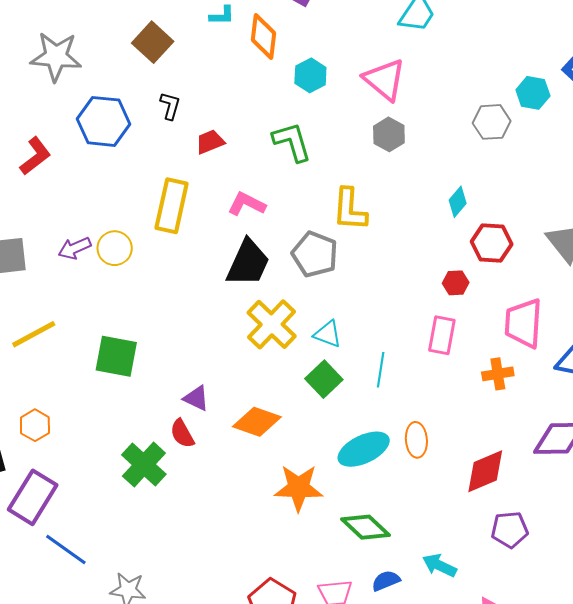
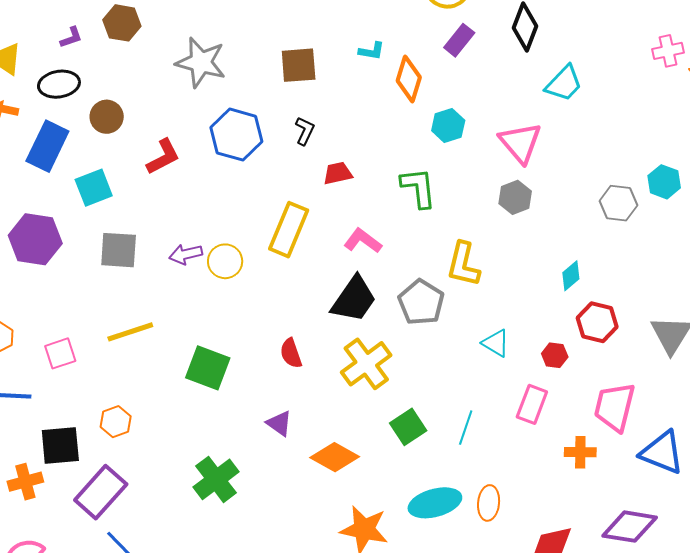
brown square: (153, 42) -> (299, 65), turned 33
cyan triangle: (328, 334) -> (496, 343), moved
red semicircle: (182, 434) -> (291, 353), moved

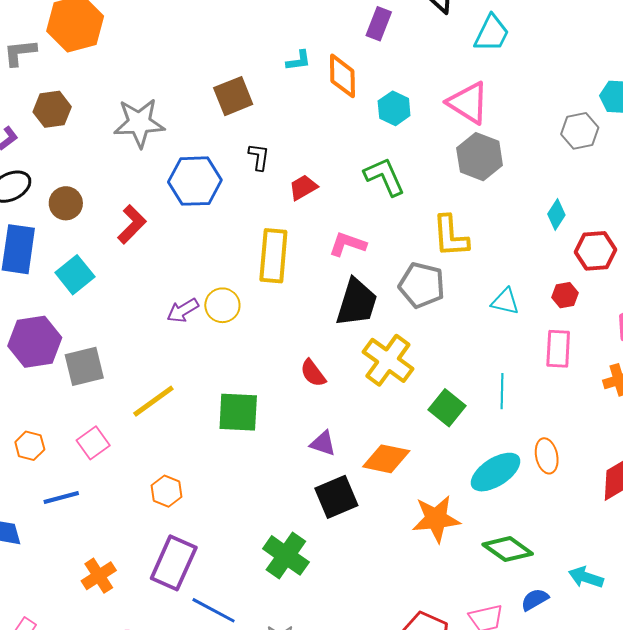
gray hexagon: (515, 197) -> (480, 157), size x1.4
gray square: (119, 250) -> (84, 366), moved
black square: (60, 445) -> (336, 497), moved
green cross: (216, 479) -> (286, 555), moved

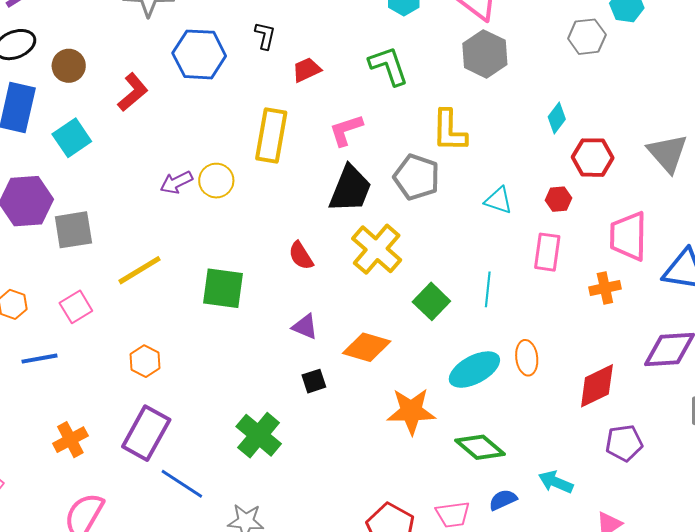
pink L-shape: (347, 244) -> (346, 130), turned -42
black square: (336, 497) -> (314, 381), size x0.6

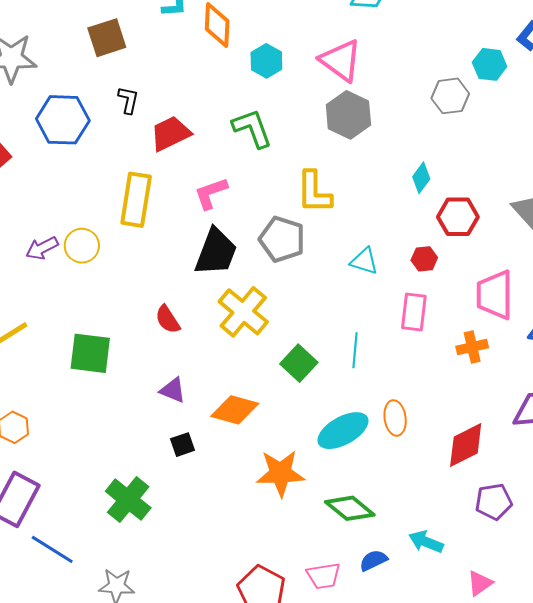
red trapezoid: (307, 70) -> (170, 133), size x1.4

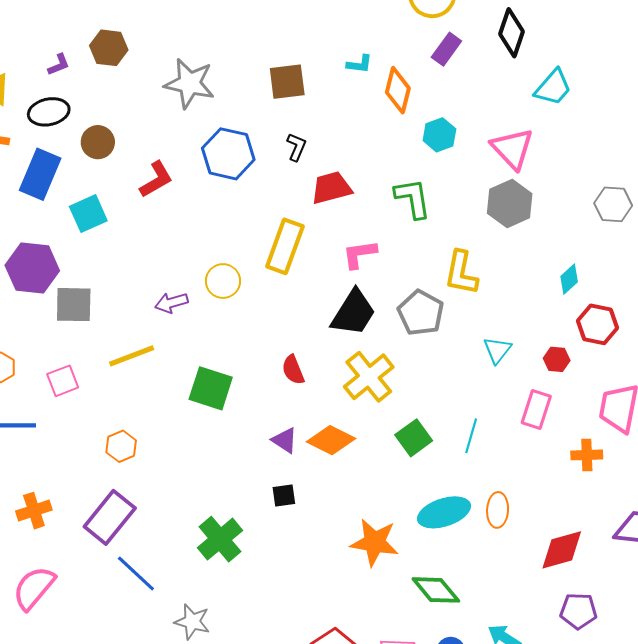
purple arrow: (42, 248) -> (171, 303), moved
cyan triangle: (364, 261) -> (497, 350), turned 40
orange diamond: (235, 410) -> (331, 440), moved

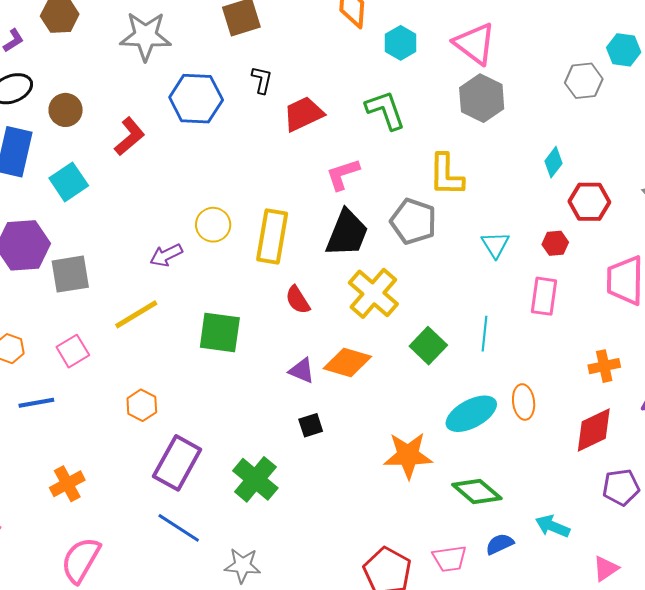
yellow rectangle: (285, 246) -> (272, 237), moved
orange cross: (587, 455) -> (604, 366), moved
purple rectangle: (110, 517) -> (177, 463), moved

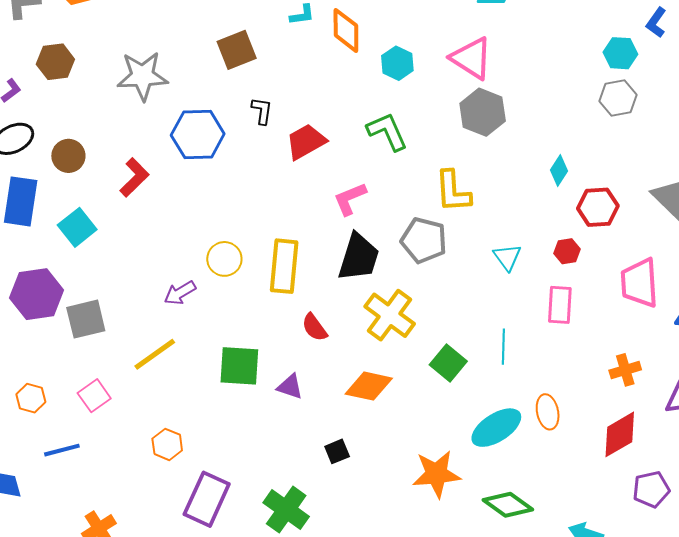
gray hexagon: (584, 81) -> (618, 98), moved
purple triangle: (302, 371) -> (290, 387), moved

